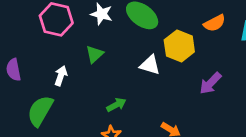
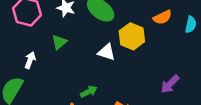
purple arrow: (210, 83) -> (170, 84), moved
green arrow: (116, 105) -> (89, 92), moved

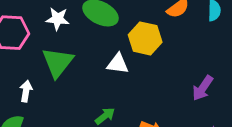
green triangle: (59, 42) -> (58, 62), size x1.6

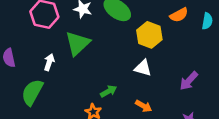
white triangle: (118, 64) -> (143, 68), moved

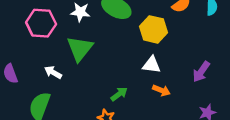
white arrow: (49, 62) -> (53, 72), turned -70
orange arrow: (143, 106) -> (161, 90), moved

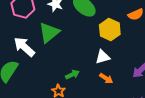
white triangle: (152, 65) -> (103, 57), turned -35
white arrow: (53, 72) -> (24, 47), size x1.6

